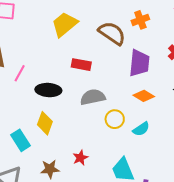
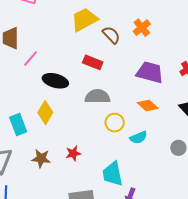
orange cross: (140, 20) -> (142, 28), moved, turned -30
brown semicircle: (112, 33) -> (111, 35), moved, size x0.7
purple trapezoid: (139, 63) -> (150, 72), turned -92

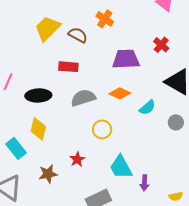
orange diamond: (148, 105) -> (120, 93), moved
yellow circle: (115, 123) -> (102, 129), moved
cyan semicircle: (139, 137) -> (147, 108), moved

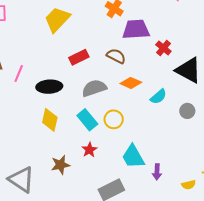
brown semicircle: (78, 35) -> (116, 56), moved
red cross: (161, 45) -> (163, 48), moved
purple trapezoid: (126, 59) -> (136, 29), moved
red rectangle: (68, 67) -> (79, 57), turned -30
cyan rectangle: (16, 148) -> (87, 120), moved

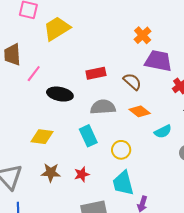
yellow trapezoid: (57, 19) -> (57, 28), moved
yellow circle: (114, 119) -> (121, 150), moved
yellow diamond: (50, 120) -> (42, 137), moved, turned 70
red star: (89, 150) -> (82, 174), moved

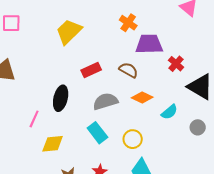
yellow trapezoid: (57, 28) -> (69, 32), moved
pink line: (34, 74) -> (34, 119), moved
black ellipse: (60, 94) -> (61, 98), turned -75

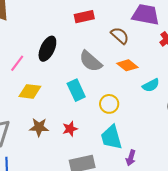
red rectangle: (91, 70) -> (84, 17), moved
gray semicircle: (105, 101) -> (91, 61), turned -135

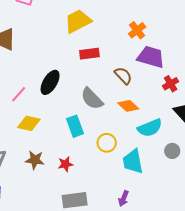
cyan semicircle: (151, 85) -> (150, 128), size x1.4
cyan trapezoid: (111, 137) -> (133, 161), moved

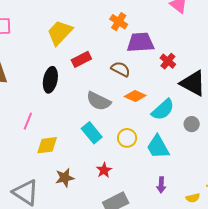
black ellipse: (50, 82) -> (50, 80), moved
red star: (65, 164) -> (104, 170), moved

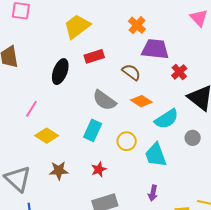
cyan rectangle: (92, 133) -> (93, 130), turned 55
yellow diamond: (47, 145) -> (47, 136), turned 30

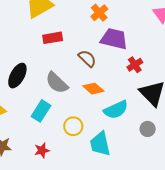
black ellipse: (60, 72) -> (17, 76), moved
gray circle: (193, 138) -> (148, 129), moved

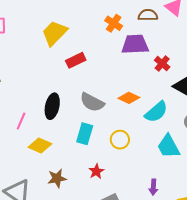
brown semicircle: (87, 58) -> (148, 15), moved, turned -30
cyan trapezoid: (100, 144) -> (168, 146), moved

